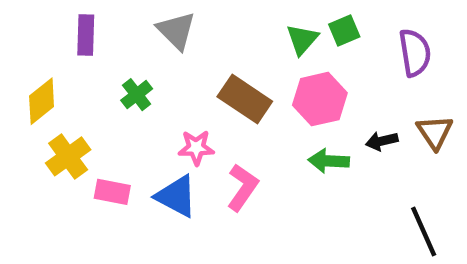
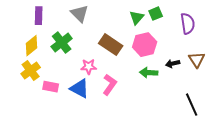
green cross: (137, 95) -> (62, 43), size x1.5
yellow diamond: (42, 101) -> (32, 46), moved

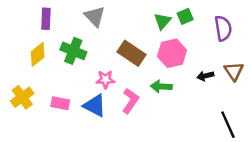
green cross: (62, 43) -> (73, 51), turned -30
yellow cross: (31, 71) -> (22, 97), moved
green arrow: (149, 73) -> (161, 87), moved

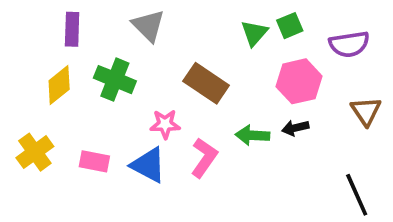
purple semicircle: (223, 28) -> (349, 44), turned 90
pink hexagon: (172, 53) -> (299, 81), moved
black arrow: (205, 76) -> (295, 128), moved

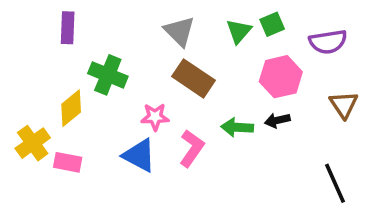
gray triangle: (148, 26) -> (179, 31), moved
yellow diamond: (59, 85) -> (71, 108), moved
pink rectangle: (94, 161) -> (68, 162), moved

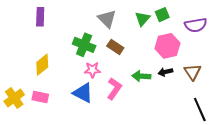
green cross: (108, 75) -> (84, 45), moved
brown rectangle: (193, 78) -> (115, 47), size x0.7
brown triangle: (344, 105) -> (193, 72), moved
yellow cross: (33, 143) -> (14, 98), moved

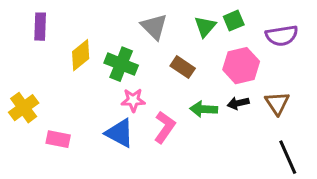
purple rectangle: (40, 17) -> (40, 27), moved
brown rectangle: (115, 47) -> (183, 67), moved
yellow diamond: (42, 65) -> (81, 55), moved
yellow cross: (14, 98) -> (24, 108), moved

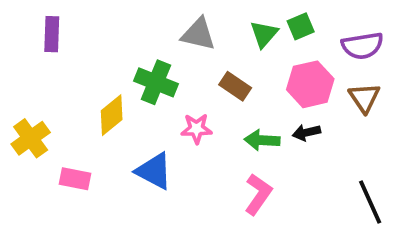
gray triangle: (154, 27) -> (198, 34), turned -32
yellow diamond: (81, 55) -> (112, 115), moved
pink star: (133, 100) -> (196, 129), moved
brown triangle: (277, 103) -> (364, 98), moved
pink L-shape: (165, 127) -> (258, 194), moved

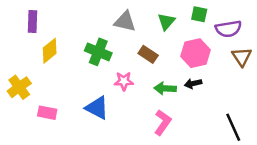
green square: (301, 26) -> (199, 14), moved, turned 35
brown triangle: (364, 98) -> (242, 57), moved
yellow diamond: (112, 115) -> (50, 51), moved

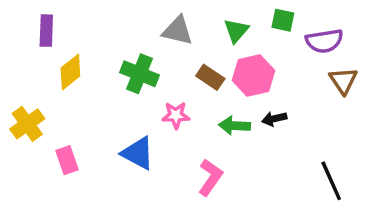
pink hexagon: (196, 53) -> (253, 75), moved
pink rectangle: (47, 113) -> (67, 160), turned 60
pink L-shape: (163, 122) -> (210, 177), moved

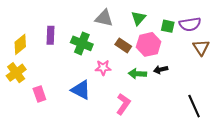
green square: (283, 20) -> (168, 26), moved
purple rectangle: (46, 31) -> (51, 35), moved
yellow diamond: (70, 72) -> (20, 44), moved

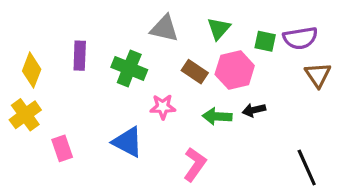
yellow diamond: (20, 44) -> (32, 70), turned -30

